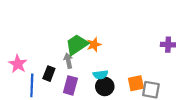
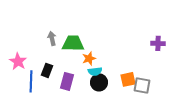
green trapezoid: (77, 45) -> (73, 43), turned 35
orange star: (94, 45) -> (89, 58), moved
gray arrow: (68, 61) -> (52, 38), moved

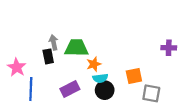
black rectangle: (47, 70) -> (48, 56), moved, turned -32
orange square: (128, 79) -> (134, 76), moved
purple rectangle: (67, 81) -> (70, 89), turned 48

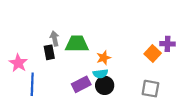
orange star: (94, 64) -> (104, 58), moved
orange square: (134, 76) -> (153, 53), moved, turned -35
purple rectangle: (70, 89) -> (81, 84), moved

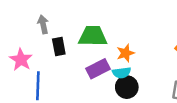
gray arrow: (55, 39) -> (43, 24), moved
purple rectangle: (81, 84) -> (98, 69), moved

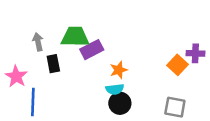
green trapezoid: (93, 36) -> (75, 37), moved
purple rectangle: (98, 69) -> (92, 50), moved

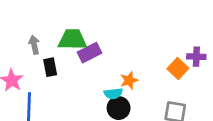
orange star: (119, 70) -> (129, 80), moved

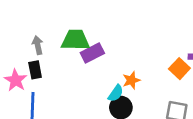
black rectangle: (50, 67) -> (35, 70), moved
cyan semicircle: (113, 94) -> (116, 93), turned -48

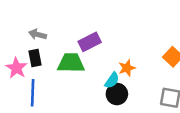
green trapezoid: (75, 40) -> (71, 63), moved
gray arrow: (38, 45) -> (38, 34), turned -63

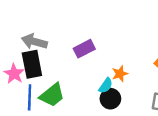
gray arrow: (38, 34) -> (34, 42), size x1.5
black rectangle: (35, 58) -> (32, 64), size x1.6
green trapezoid: (71, 63) -> (52, 95), moved, turned 140

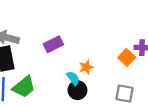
cyan semicircle: (106, 86) -> (73, 78), turned -72

